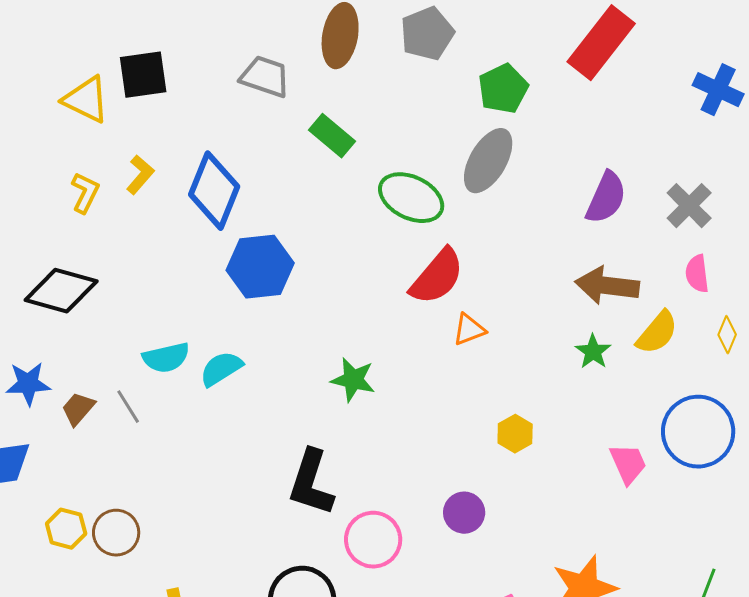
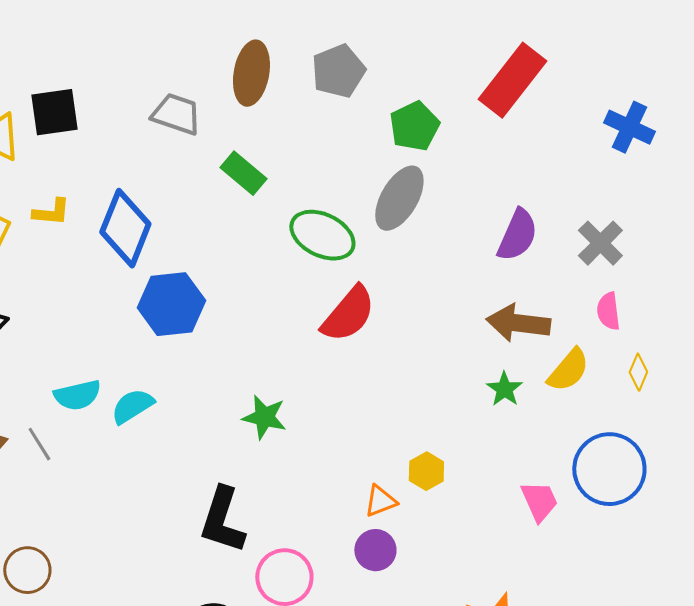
yellow L-shape: (140, 175) -> (51, 212), turned 54
orange triangle: (469, 330) -> (380, 501), moved

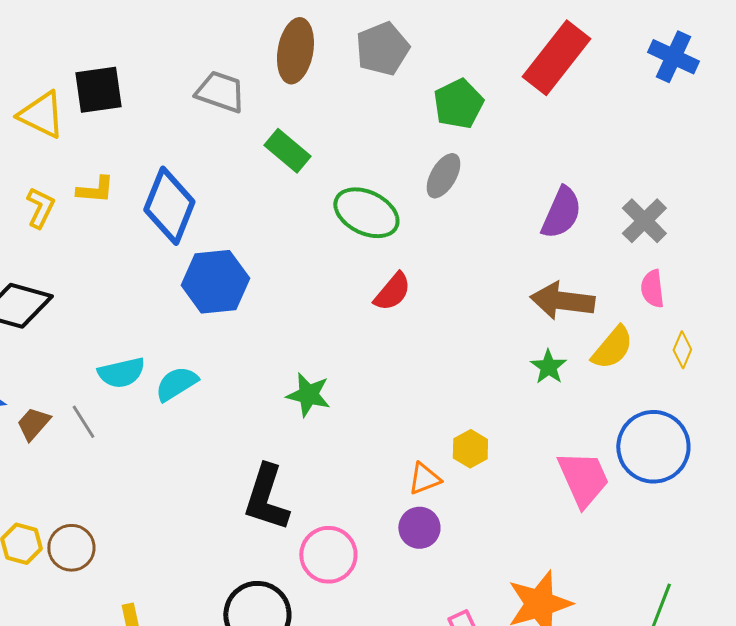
blue cross: (629, 127) -> (673, 57), moved
gray ellipse: (399, 198) -> (443, 176), size x0.7
red semicircle: (348, 314) -> (392, 292), size x0.7
pink trapezoid: (539, 501) -> (583, 479), size x1.4

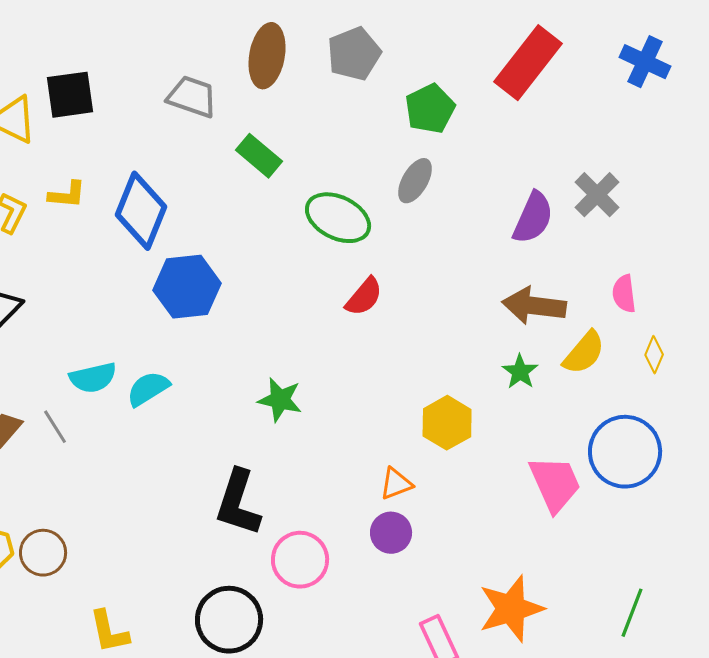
gray cross: (644, 221) -> (597, 195), moved
yellow hexagon: (470, 449) -> (447, 423), moved, size x1.4

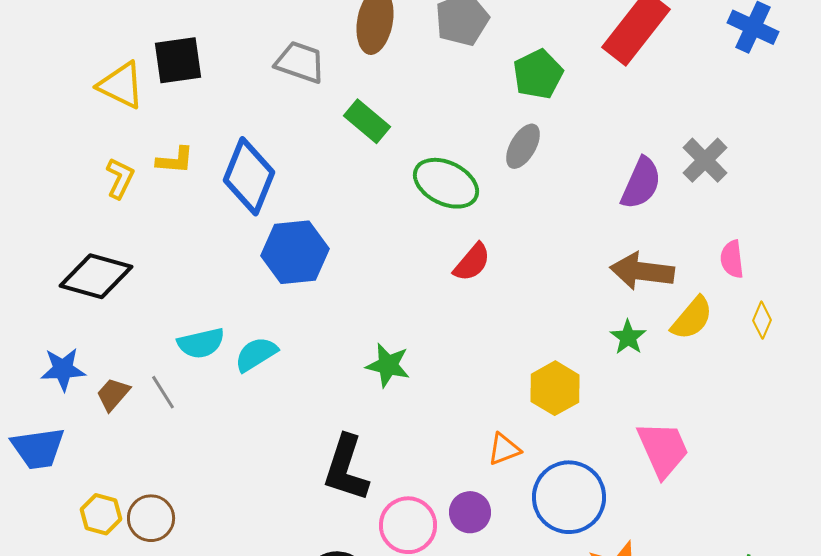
blue circle: (625, 452) -> (569, 497), moved
purple circle: (391, 533) -> (470, 512), moved

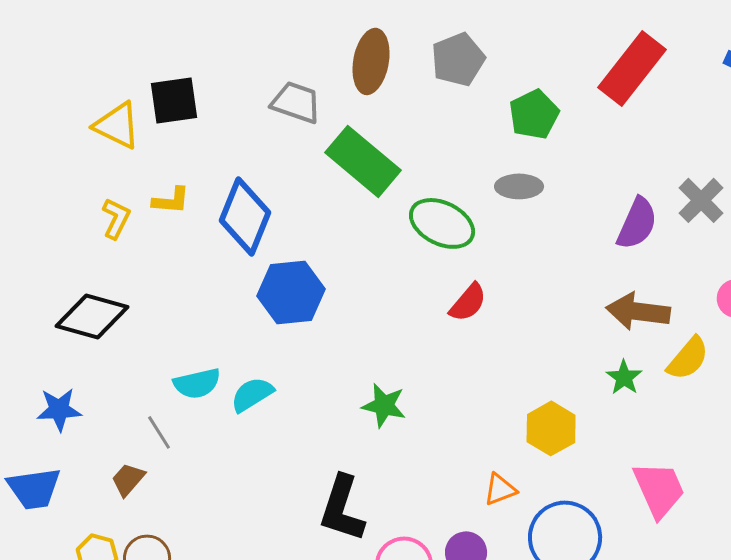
green rectangle: (367, 121) -> (363, 161), size x1.6
gray ellipse: (523, 146) -> (519, 186), turned 60
brown trapezoid: (113, 394) -> (128, 479), moved

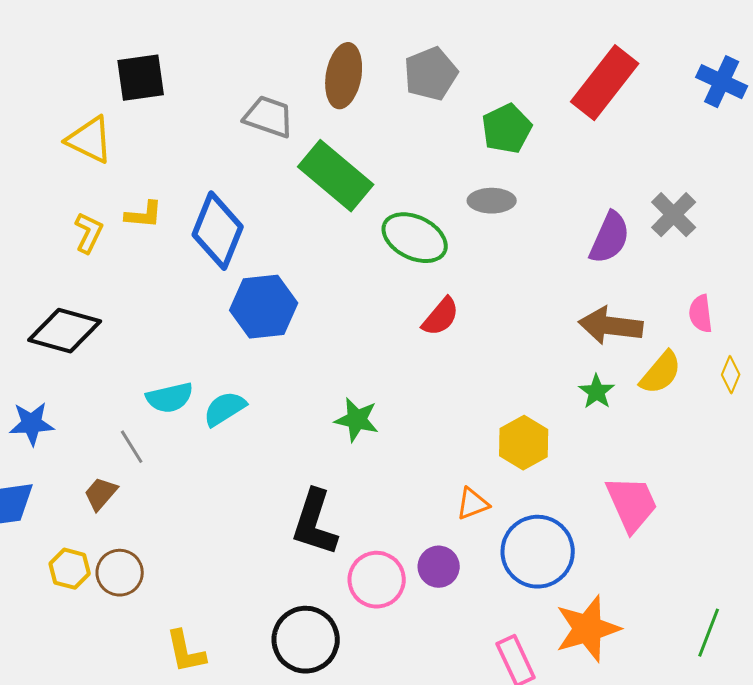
black square: (174, 100) -> (141, 78), moved

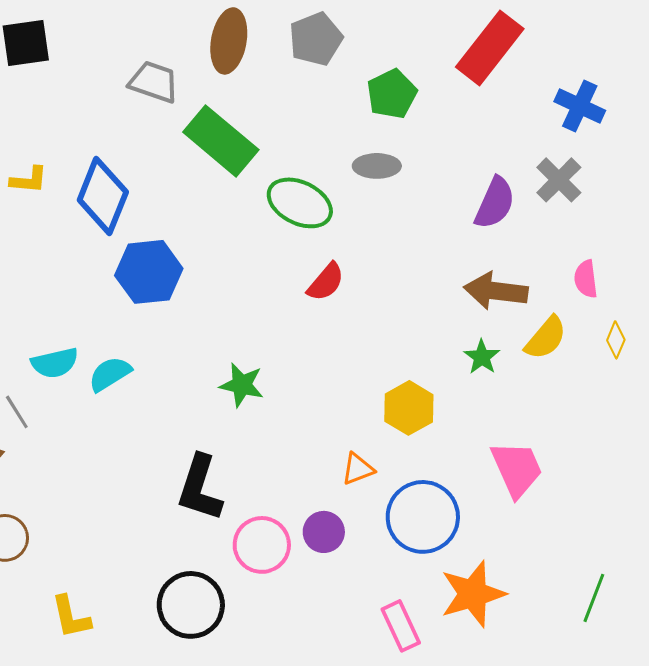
blue cross: (722, 82) -> (580, 106), moved

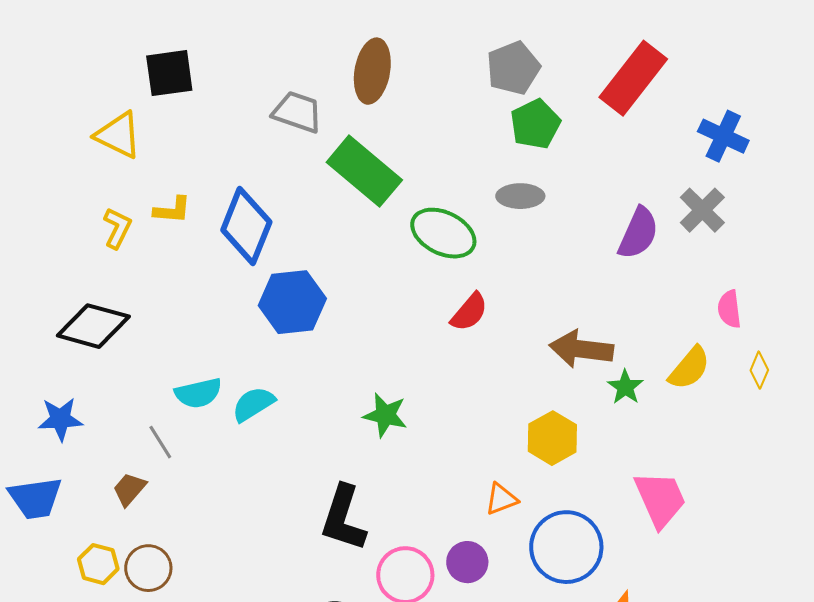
gray pentagon: (316, 39) -> (513, 68), moved
brown arrow: (496, 291) -> (581, 349), moved

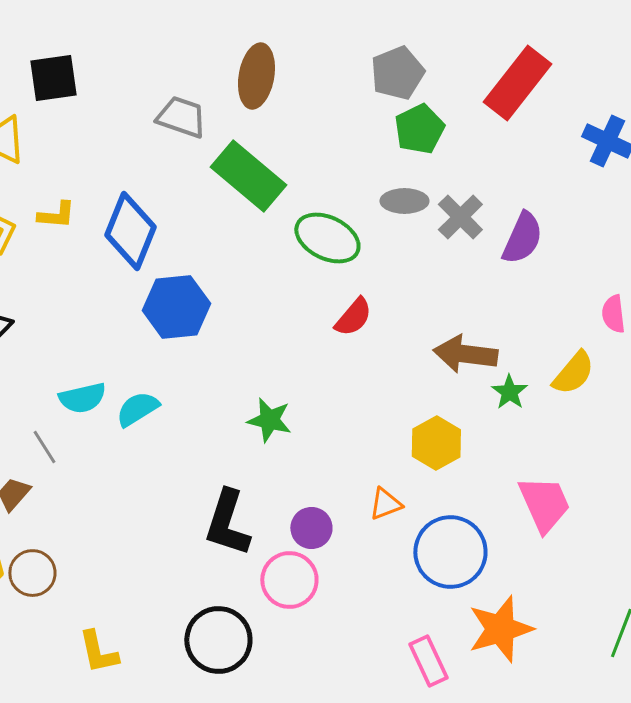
gray cross: (702, 210) -> (460, 217), moved
purple circle: (467, 562) -> (311, 528), moved

